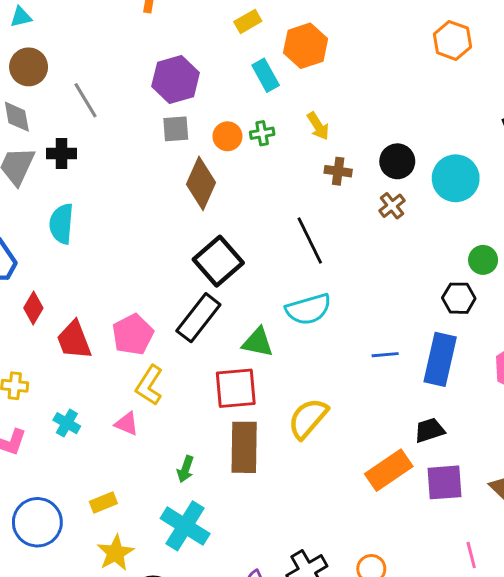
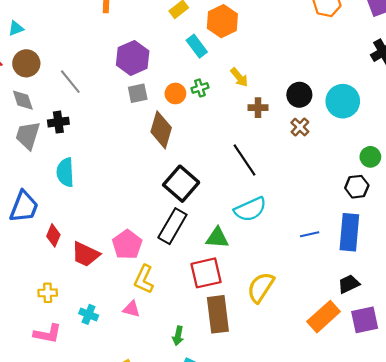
red trapezoid: (74, 340) -> (86, 254), turned -36

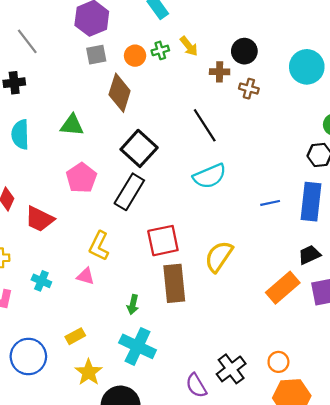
yellow arrow: (239, 77) -> (189, 46), moved
black circle: (299, 95) -> (244, 51), moved
brown cross: (300, 127) -> (249, 89), moved, turned -30
green triangle: (217, 238) -> (72, 125), moved
pink pentagon: (127, 245) -> (81, 178), moved

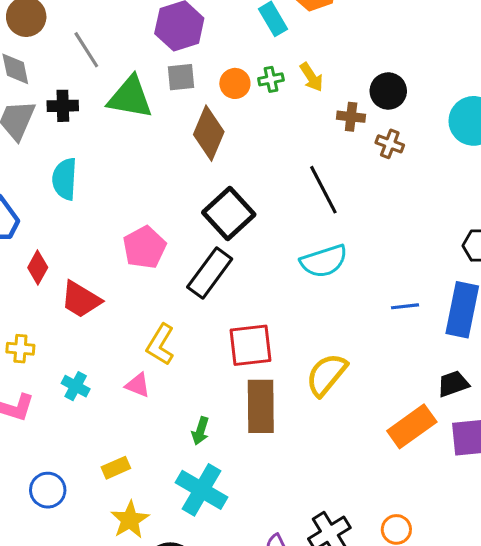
green triangle: (72, 125) -> (130, 97), moved, size x1.4
blue circle: (28, 356) -> (48, 490), size x0.7

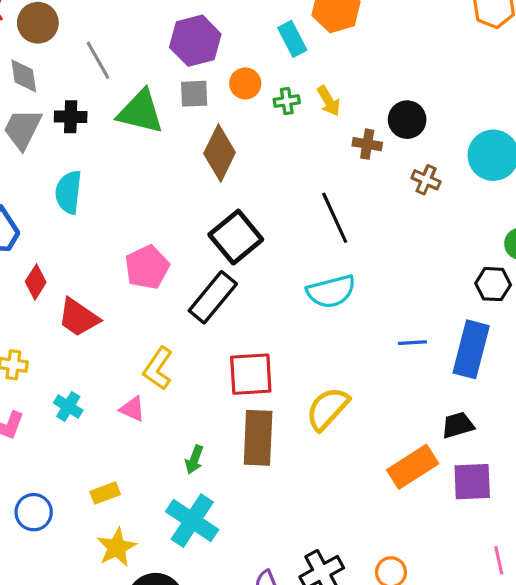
orange circle: (235, 83) -> (245, 83), moved
brown cross: (390, 144) -> (426, 180), moved

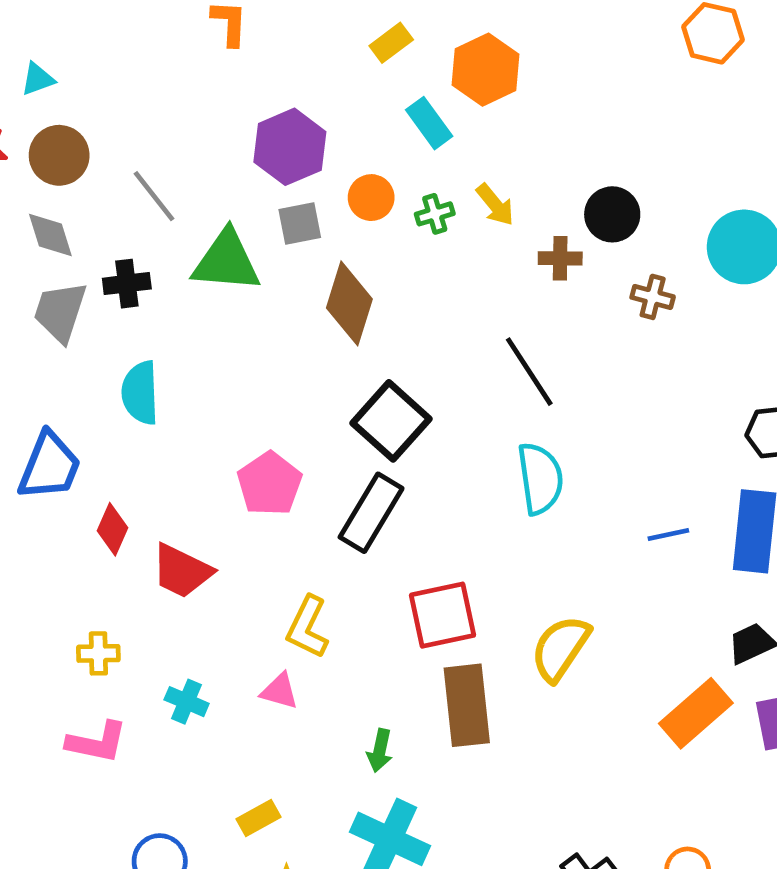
cyan semicircle: (331, 291) -> (540, 479), turned -75

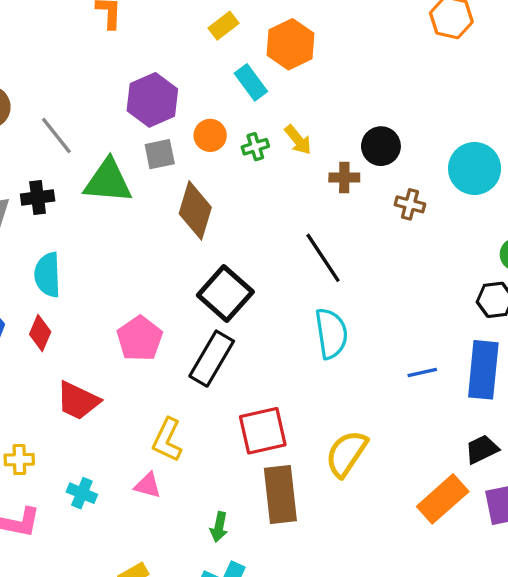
red diamond: (113, 529) -> (40, 333), moved

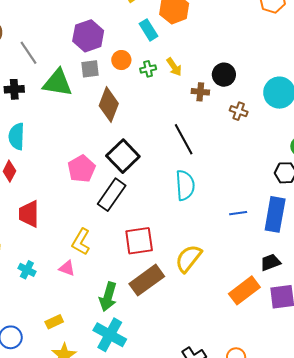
pink pentagon: (140, 339) -> (82, 169), moved
red trapezoid: (78, 401) -> (29, 214), turned 60
brown rectangle: (280, 494) -> (147, 280), turned 56
green arrow: (219, 527) -> (108, 297), size x1.6

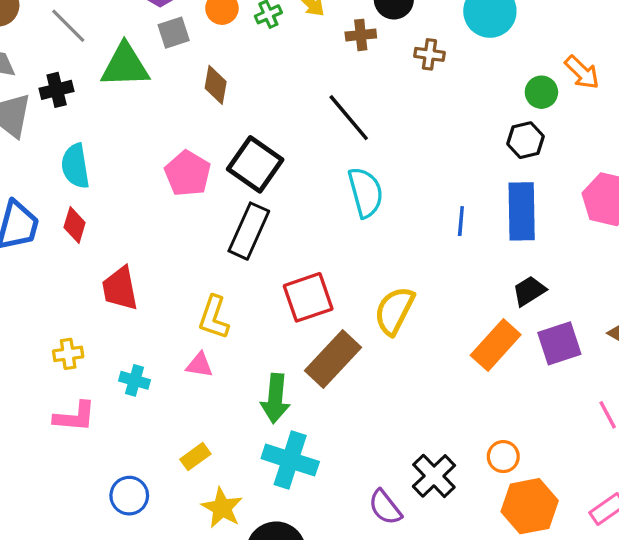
brown diamond: (109, 105) -> (216, 85), size x0.7
pink pentagon: (82, 169) -> (188, 173), moved
blue line: (238, 213) -> (461, 221), turned -66

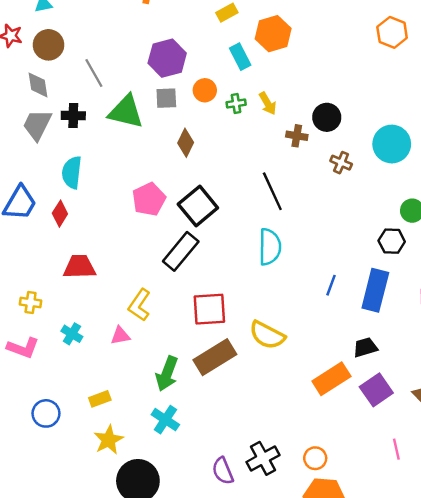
red trapezoid: (120, 288) -> (79, 267), turned 84
yellow semicircle: (394, 311) -> (267, 335), turned -105
purple square: (559, 343) -> (376, 390), turned -32
pink triangle: (199, 365) -> (120, 336), turned -35
cyan cross: (290, 460) -> (165, 420), size x0.7

